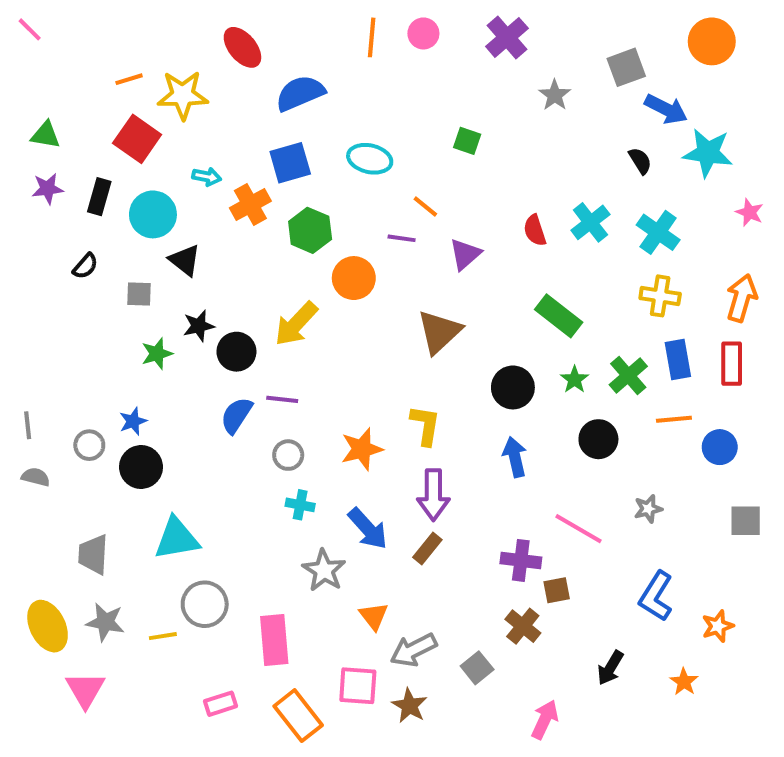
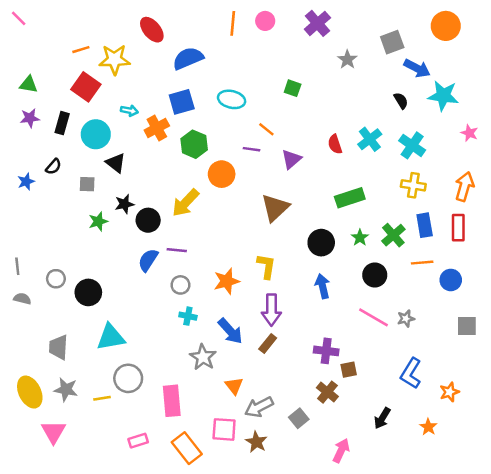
green rectangle: (559, 316) -> (350, 198), turned -56
blue star: (133, 421) -> (26, 182), moved
pink line: (579, 529) -> (374, 317), moved

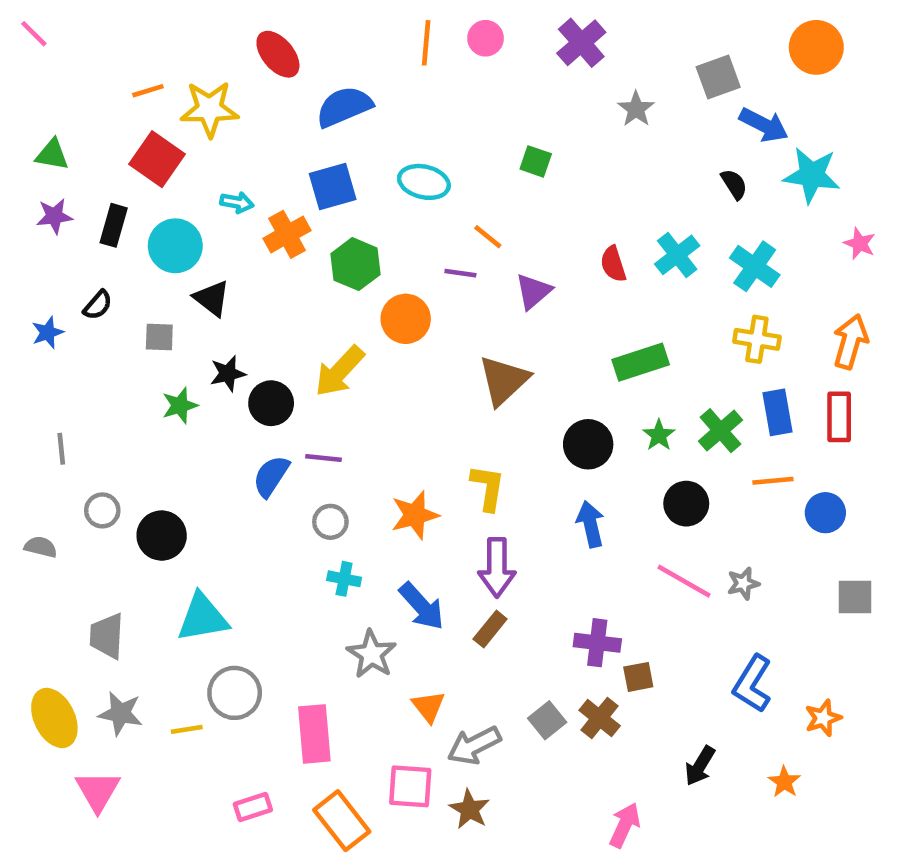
gray line: (17, 266) -> (61, 449), moved
gray square: (299, 418) -> (547, 720), moved

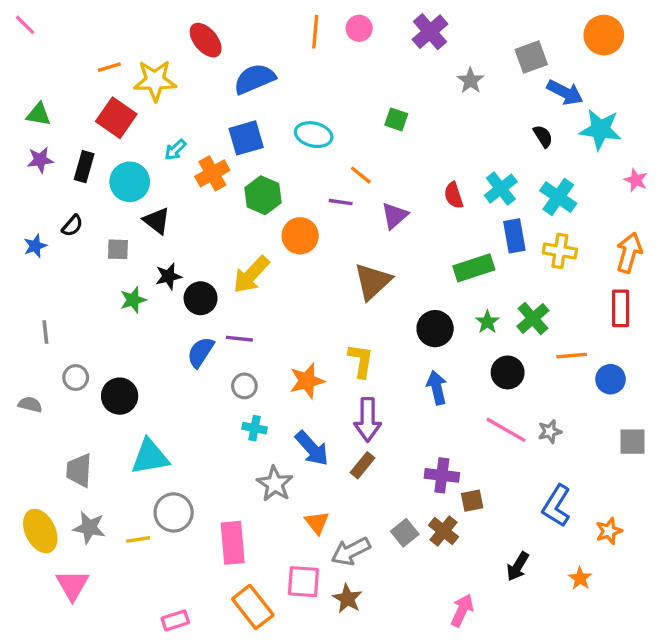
cyan arrow: (237, 202) -> (175, 150), turned 125
blue rectangle: (777, 412) -> (514, 236), moved
pink rectangle: (253, 807) -> (175, 620), moved

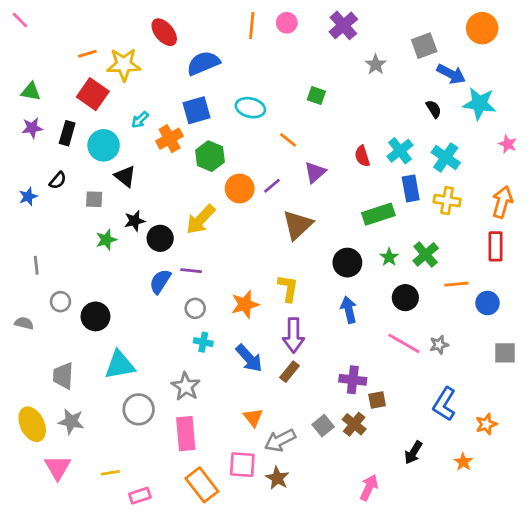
purple line: (341, 202) -> (272, 186), moved, turned -48
gray star: (275, 484) -> (186, 387), moved
yellow line: (138, 539) -> (110, 473), moved

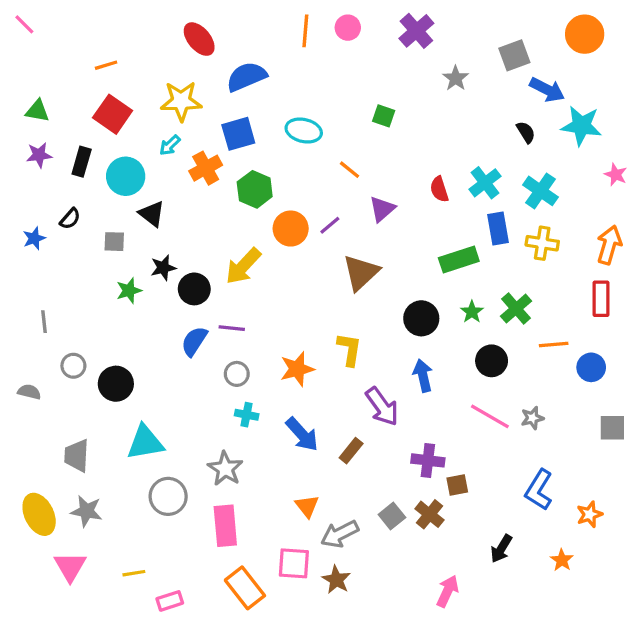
yellow star: (124, 65) -> (181, 101), moved
purple arrow: (294, 335) -> (382, 407), moved, turned -36

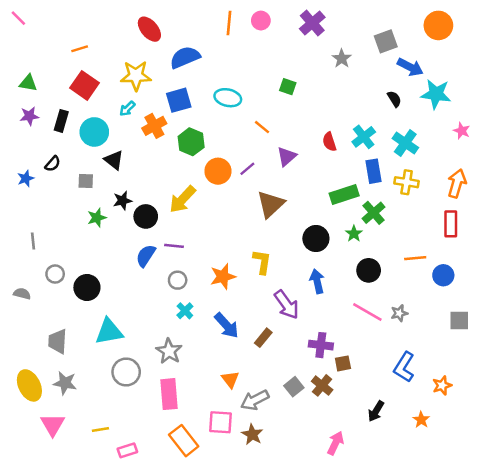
green cross: (516, 309) -> (373, 213), moved
cyan cross: (247, 415) -> (185, 311), turned 35

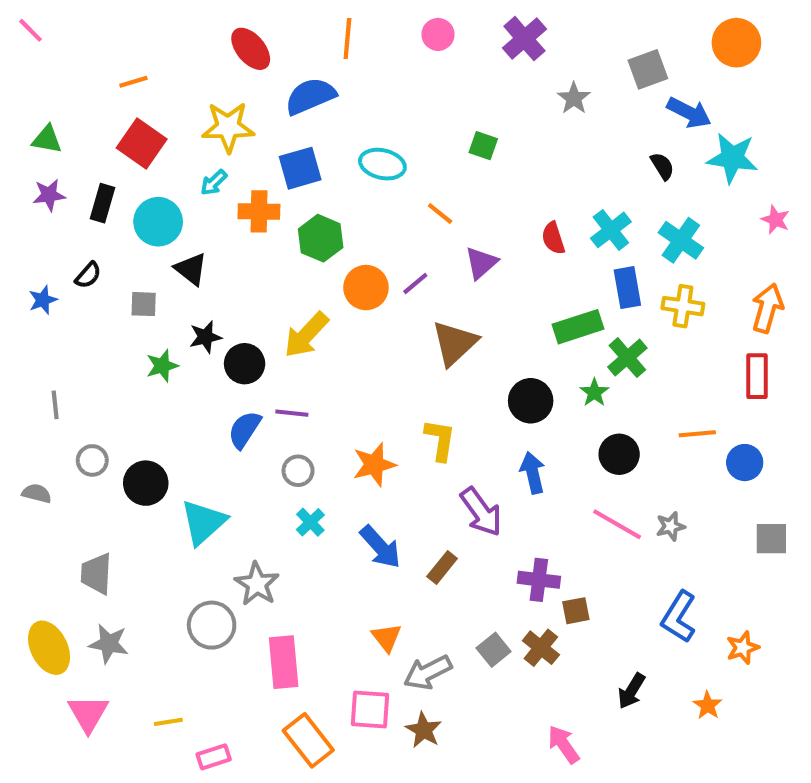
orange line: (229, 23) -> (347, 39), moved
orange cross: (154, 126) -> (259, 211), turned 30
cyan triangle: (109, 332) -> (203, 522), moved, turned -32
gray star: (169, 351) -> (257, 584), moved
pink arrow: (336, 443) -> (564, 744), turned -60

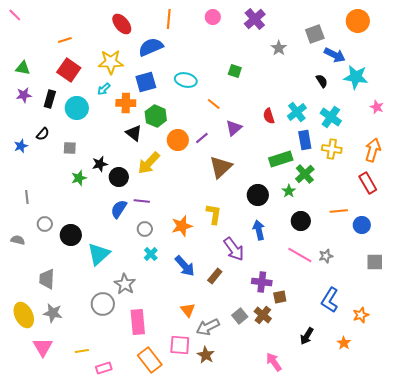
black triangle: (191, 269) -> (134, 133), moved
red rectangle: (757, 376) -> (368, 183), turned -30

